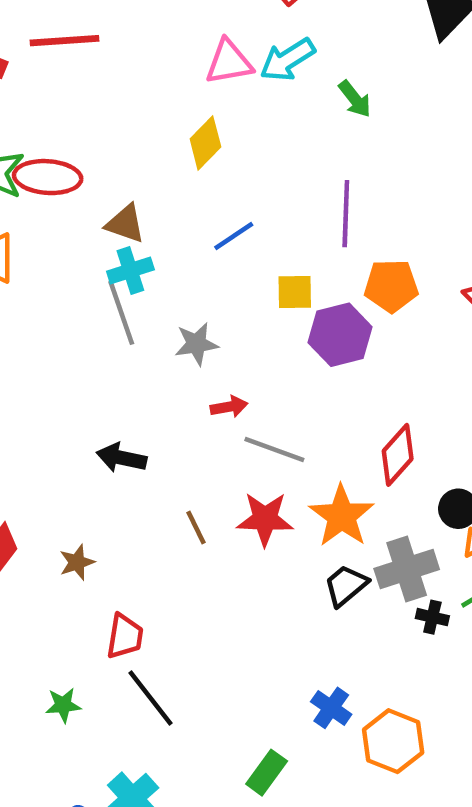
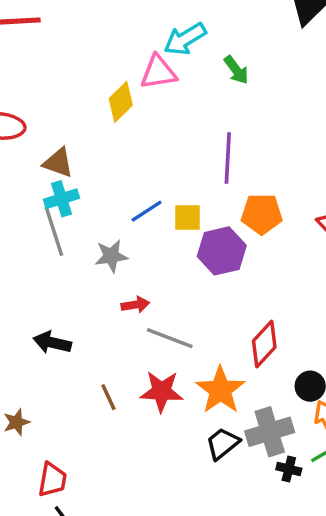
pink triangle: (229, 62) -> (158, 72), moved
blue line: (234, 236) -> (147, 211), moved

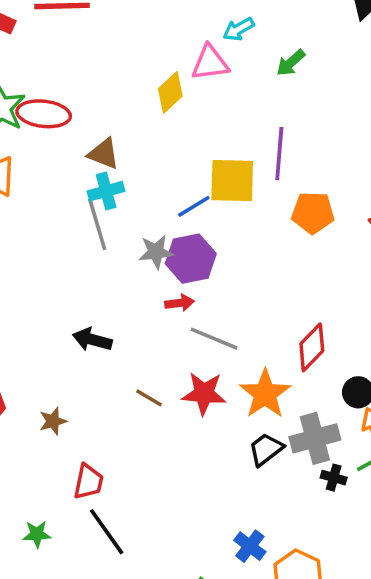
cyan arrow: (185, 39) -> (238, 29), size x0.7
green arrow: (236, 70) -> (291, 63), turned 84
yellow square: (187, 218) -> (232, 180), moved, size x1.6
purple hexagon: (222, 251) -> (191, 259), moved
brown line: (108, 397) -> (149, 398), turned -36

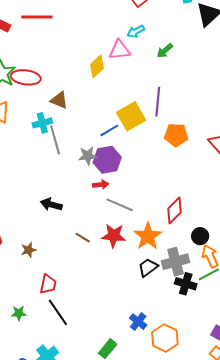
yellow square: (232, 180) -> (131, 116), turned -32
cyan cross: (106, 191) -> (42, 123), moved
black cross: (334, 478) -> (186, 284), size x1.5

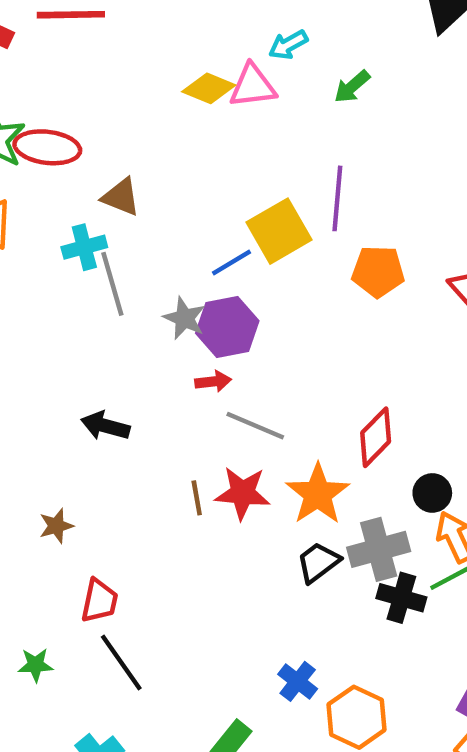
yellow diamond: (97, 66) -> (209, 88), moved, turned 65
gray star: (88, 156) -> (184, 318), turned 30
brown line: (83, 238) -> (197, 498), moved, turned 49

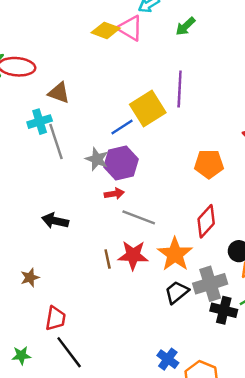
pink triangle: (253, 86) -> (130, 28), turned 40
orange pentagon: (378, 271) -> (209, 164), moved

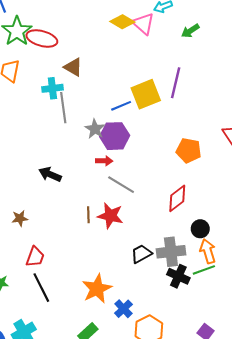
orange star: (175, 254) -> (97, 289), moved

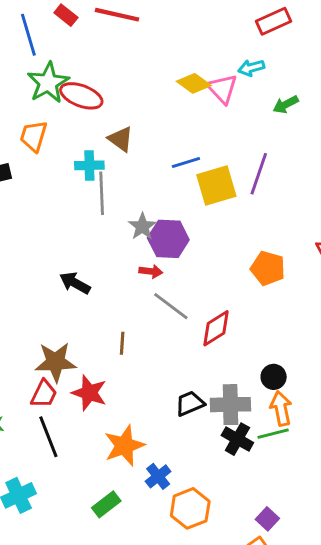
blue line: (121, 106) -> (186, 162), moved
red diamond: (177, 198) -> (216, 328), moved
red star: (110, 216) -> (89, 393), moved
brown star: (20, 218) -> (56, 362), moved, size x1.8

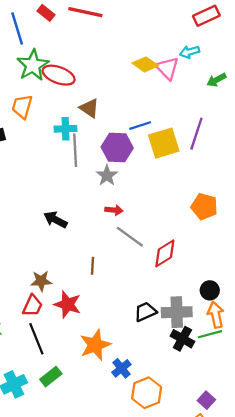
purple hexagon: (168, 239) -> (117, 147), moved
brown star: (56, 362) -> (41, 281), size x0.7
green rectangle: (106, 504) -> (51, 377), moved

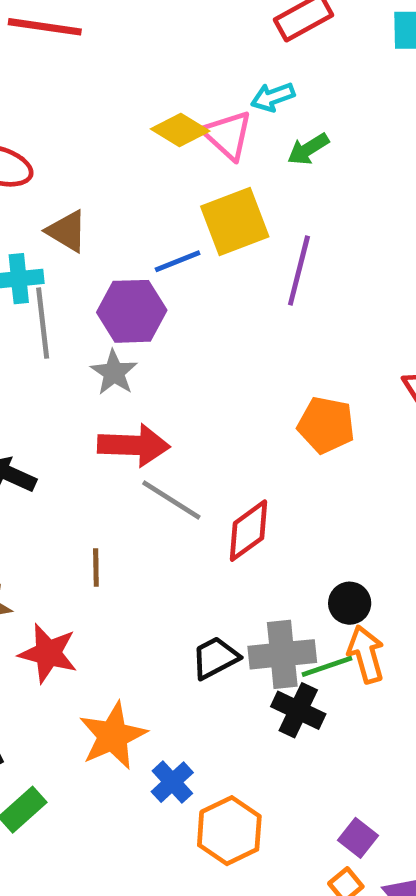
green arrow: (216, 80) -> (308, 149), moved
yellow square: (164, 143) -> (235, 221), moved
red arrow: (114, 210) -> (134, 445), size x1.8
green line: (210, 334) -> (327, 666), moved

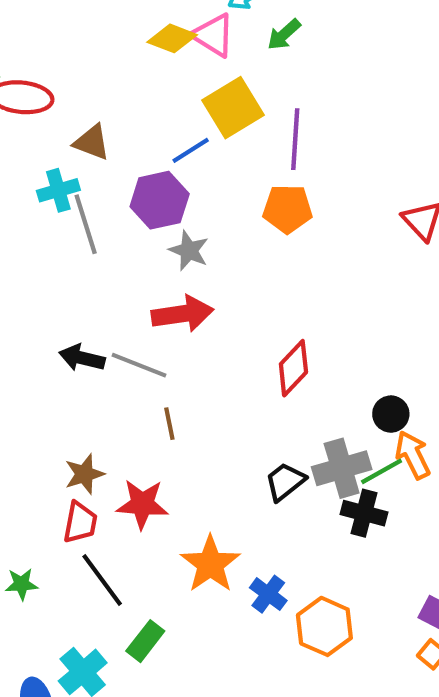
gray star: (114, 372) -> (189, 251), moved
orange pentagon: (326, 425) -> (288, 209), moved
gray line: (171, 500) -> (139, 365), moved

